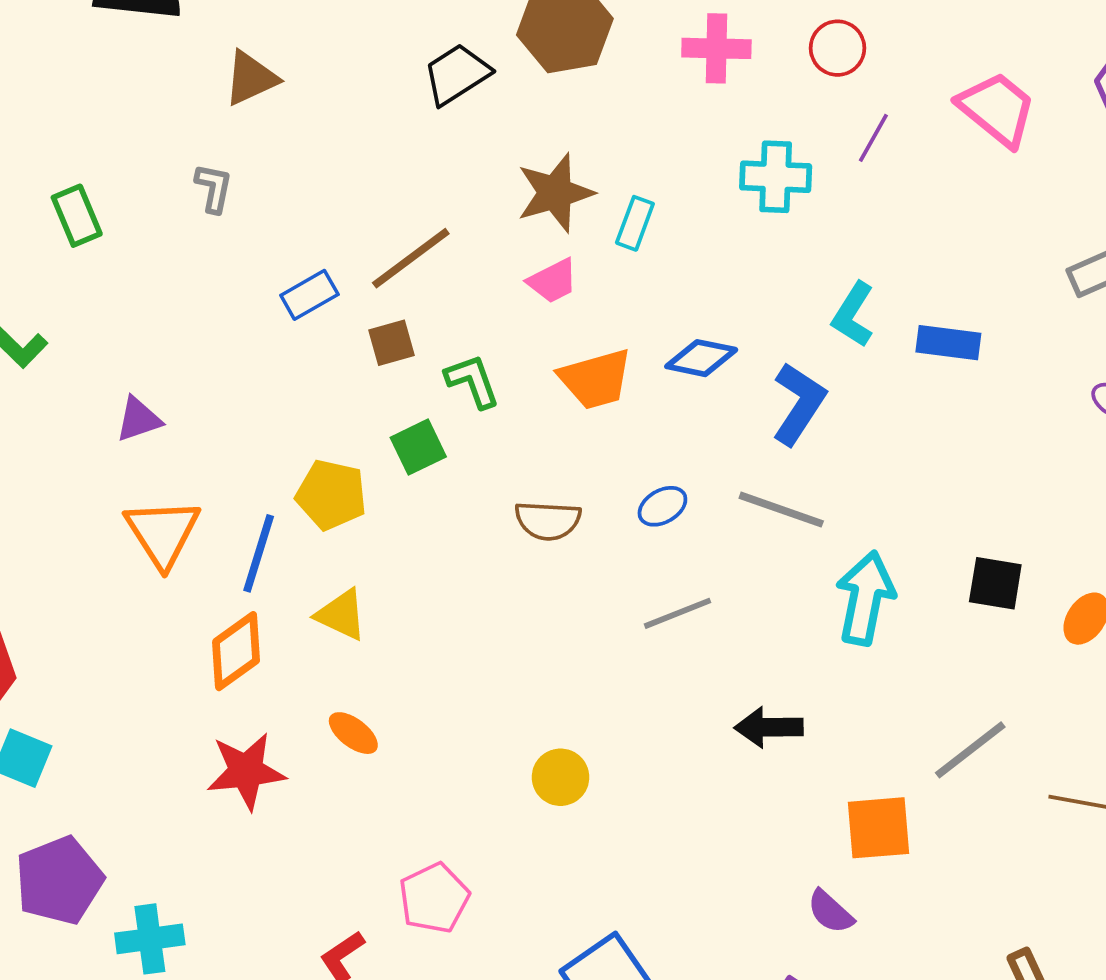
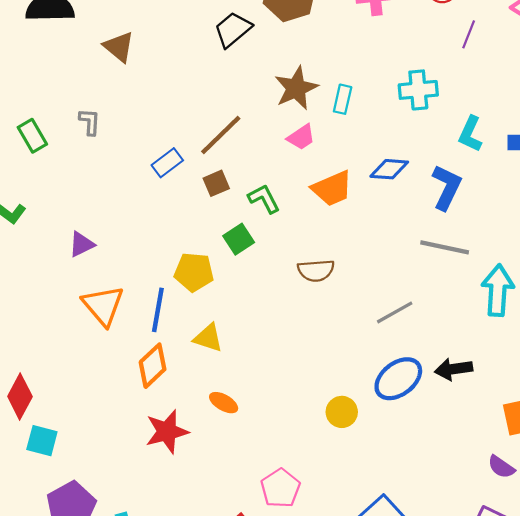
brown triangle: (251, 78) -> (119, 47), turned -48
cyan cross: (776, 177) -> (418, 90), moved
gray L-shape: (214, 188) -> (90, 122), moved
blue ellipse: (662, 506) -> (398, 379), moved, size x1.8

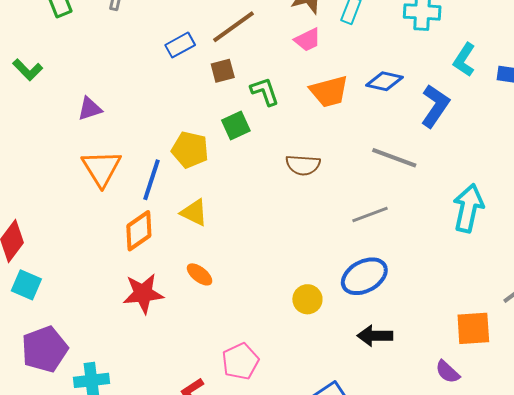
gray line: (445, 247) -> (394, 158), moved
black arrow: (454, 369) -> (375, 336), moved

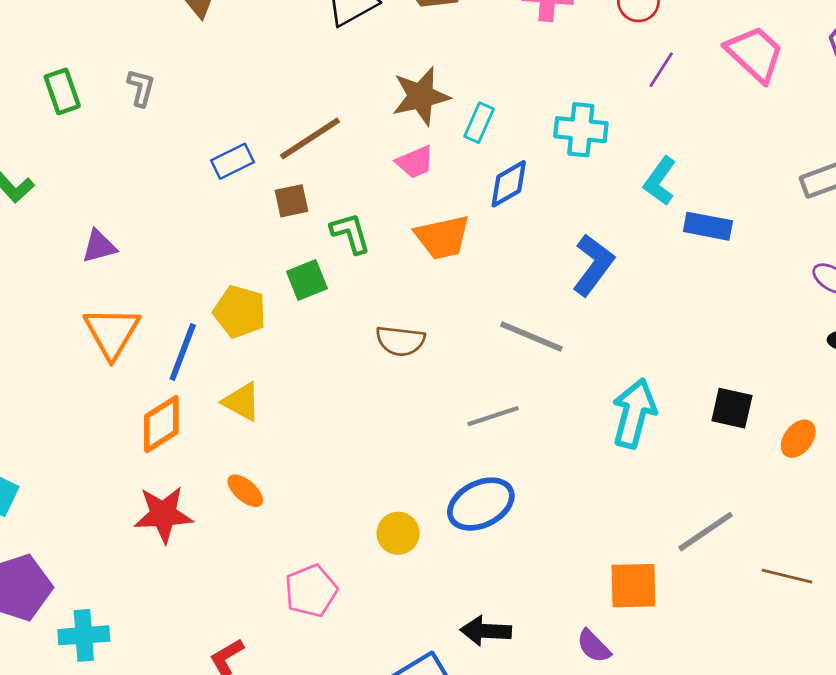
cyan L-shape: (464, 60) -> (660, 181), moved
blue diamond: (384, 81) -> (509, 184), moved, turned -45
black arrow: (375, 336) -> (486, 631), moved
pink pentagon: (240, 361) -> (311, 591), moved

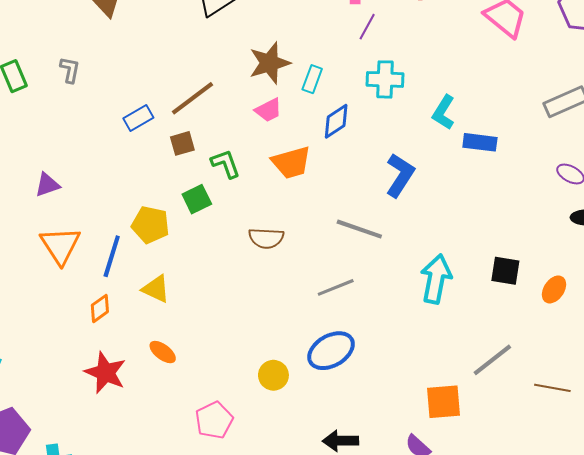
purple line: (661, 70) -> (367, 27), moved
orange diamond: (161, 424) -> (100, 308), size x0.7
red star: (163, 514) -> (105, 373), turned 30

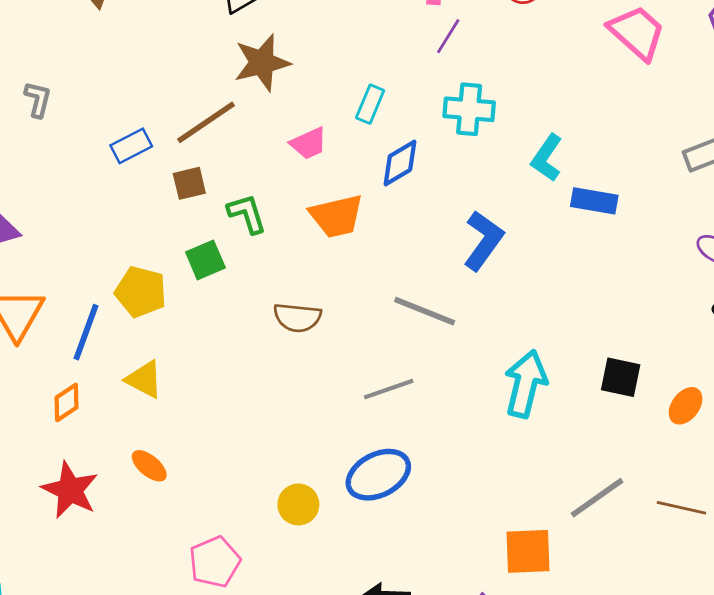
brown star: (269, 63) -> (262, 63), moved
gray L-shape: (70, 70) -> (38, 99), moved
brown line: (552, 388) -> (681, 508), moved

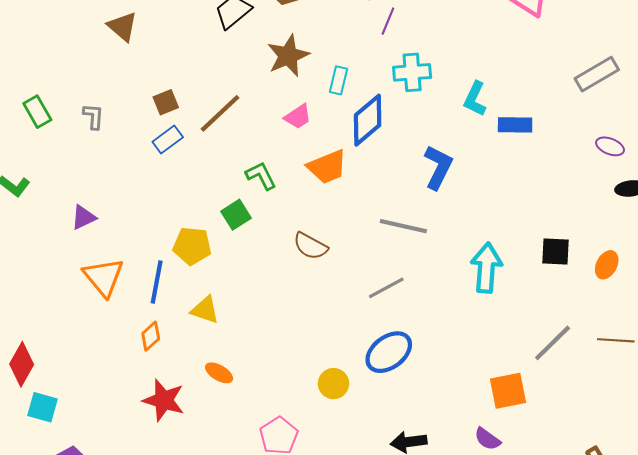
brown star: (262, 63) -> (288, 56), moved
blue diamond: (400, 163) -> (368, 120), size x1.4
brown square: (189, 183) -> (166, 102), moved
brown semicircle: (297, 318) -> (310, 246), turned 32

